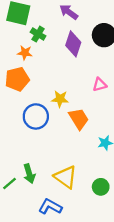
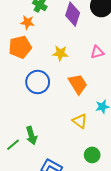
yellow star: (60, 99) -> (60, 53), moved
yellow triangle: (66, 177) -> (80, 121), moved, size x0.7
green circle: (101, 187) -> (92, 155), moved

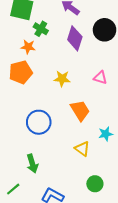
pink triangle: (97, 52) -> (100, 78), turned 32
blue circle: (38, 82) -> (39, 122), moved
green line: (13, 145) -> (13, 189), moved

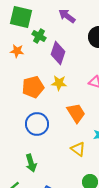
purple diamond: (75, 38) -> (58, 53), moved
orange star: (28, 47) -> (17, 51), moved
orange pentagon: (21, 72) -> (33, 87), moved

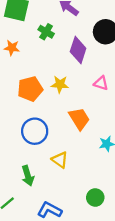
green cross: (39, 36) -> (46, 32), moved
purple diamond: (58, 53) -> (78, 50), moved
yellow triangle: (78, 149) -> (60, 160), moved

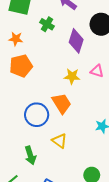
yellow star: (60, 84) -> (72, 76), moved
orange pentagon: (30, 89) -> (21, 66), moved
orange trapezoid: (79, 119) -> (62, 103), moved

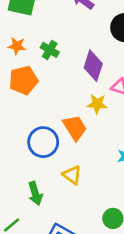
green cross: (47, 24) -> (50, 50), moved
purple diamond: (76, 41) -> (93, 66), moved
yellow star: (72, 76) -> (97, 104), moved

